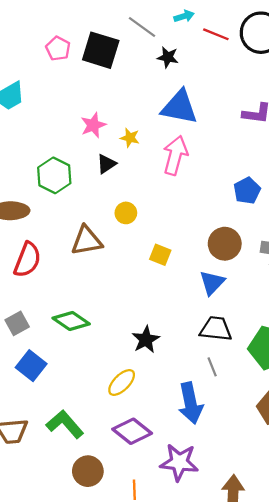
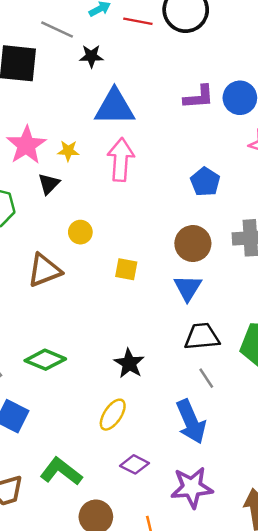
pink star: (93, 125) -> (26, 145), size x1.4
purple diamond: (132, 431) -> (135, 464), size x0.7

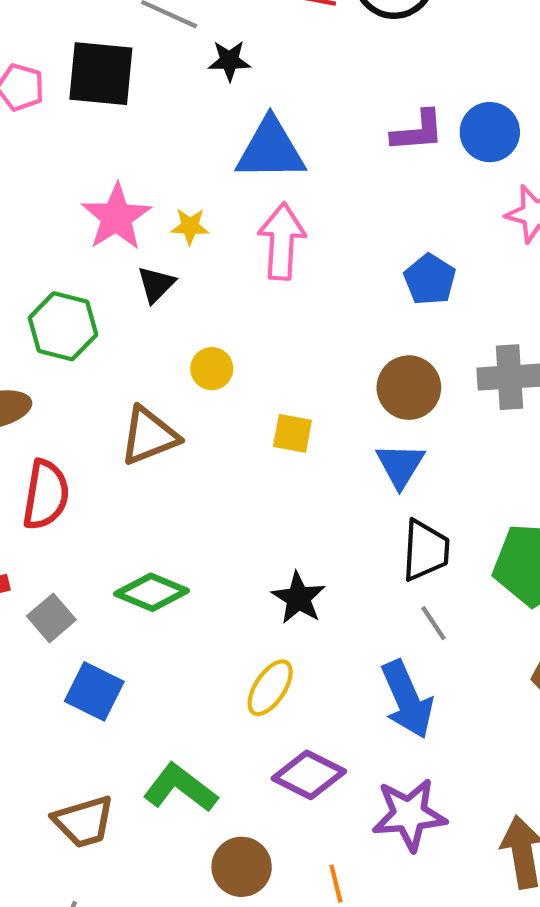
black trapezoid: (202, 337) -> (426, 550), turned 99
purple diamond: (135, 464) -> (309, 775), size x1.4

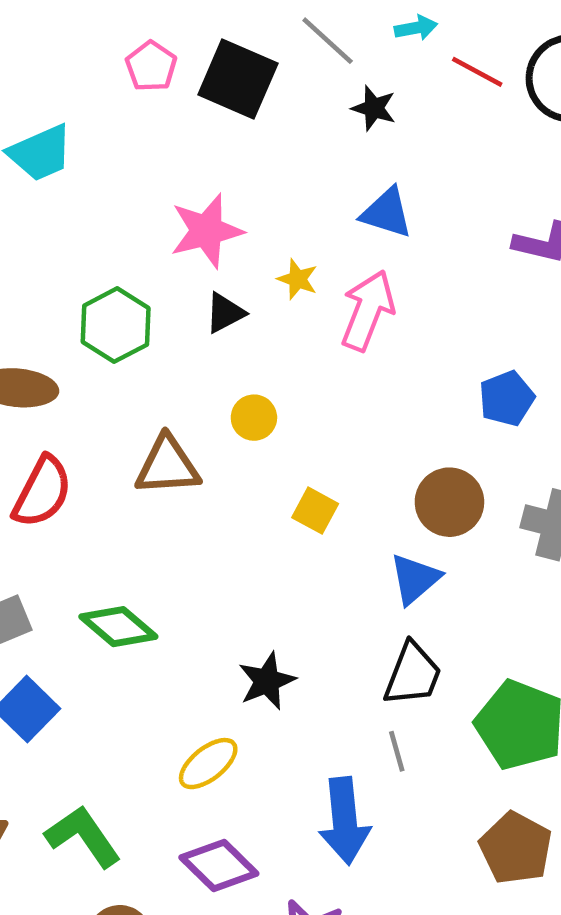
blue triangle: (271, 150) -> (387, 213), size x0.7
yellow star: (190, 226) -> (298, 279), moved

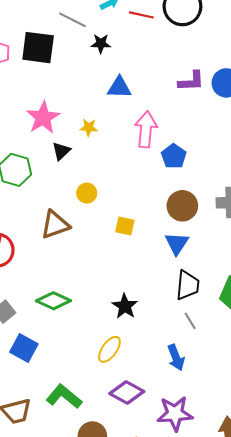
pink arrow: (368, 310) -> (146, 129), moved
blue pentagon: (507, 398) -> (174, 156), moved
blue arrow: (345, 821) -> (176, 358), size x0.7

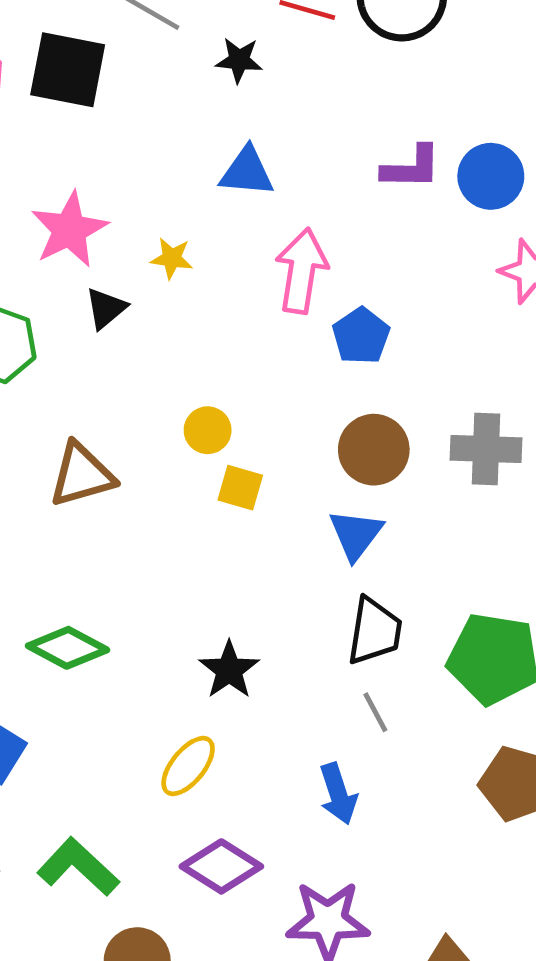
black star: (101, 44) -> (239, 60), moved
yellow circle: (87, 193) -> (208, 430), moved

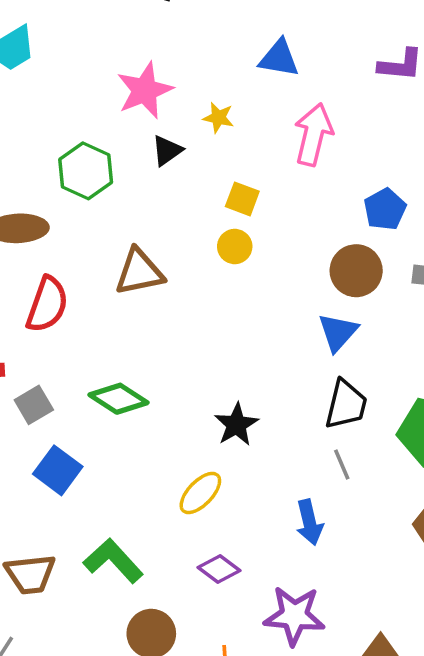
blue pentagon: (361, 336) -> (385, 209), moved
yellow square: (240, 488) -> (242, 199), moved
purple diamond: (221, 866) -> (219, 569), size x0.7

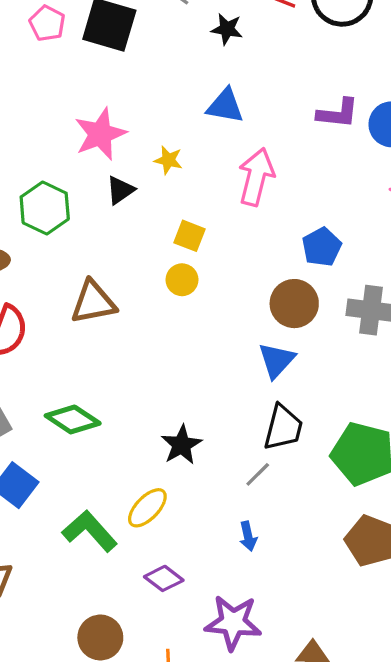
gray line: (342, 464) -> (258, 474), moved, turned 68
blue arrow: (309, 522) -> (248, 536), size x0.7
green L-shape: (113, 561) -> (90, 531), moved

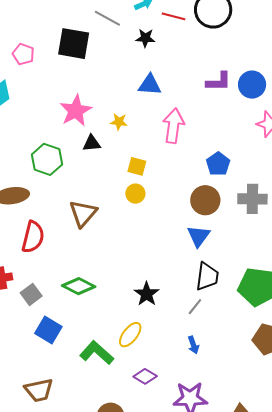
pink pentagon: (47, 23) -> (23, 54), moved
black triangle: (120, 190) -> (92, 143), turned 36
brown triangle: (93, 302) -> (83, 213), turned -32

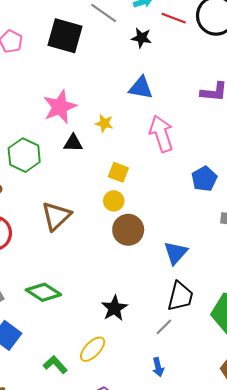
pink arrow: (173, 126) -> (161, 134), turned -32
brown circle: (205, 200) -> (128, 230), moved
green L-shape: (97, 353) -> (55, 365), size x0.7

